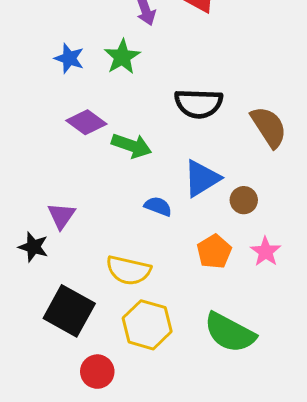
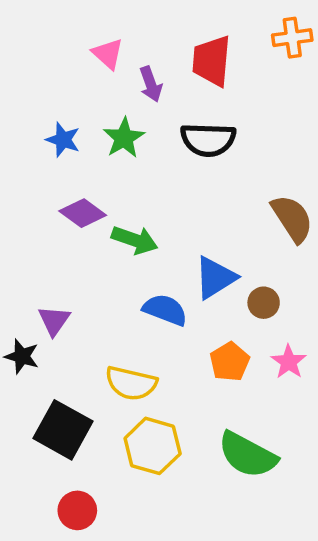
black semicircle: (199, 104) -> (208, 140), moved
blue semicircle: (158, 206) -> (165, 310), size x1.4
red circle: (97, 372) -> (77, 510), moved

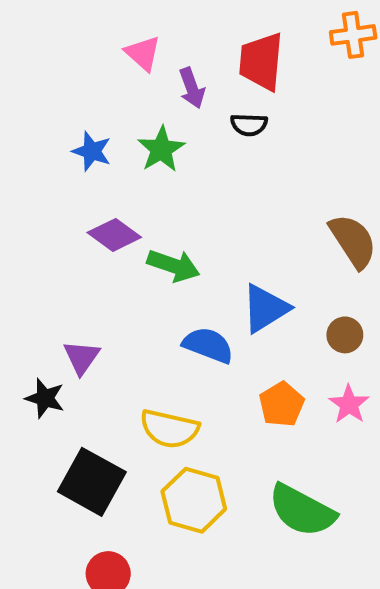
black semicircle: (208, 140) -> (249, 125), moved, size x0.6
brown circle: (264, 303) -> (345, 335), moved

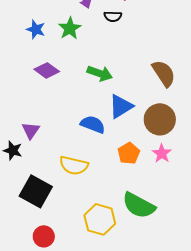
green arrow: (173, 266) -> (100, 73), moved
brown circle: (345, 335) -> (160, 119), size x1.8
yellow hexagon: (194, 500) -> (100, 219), moved

